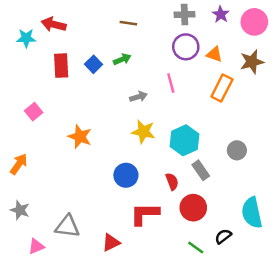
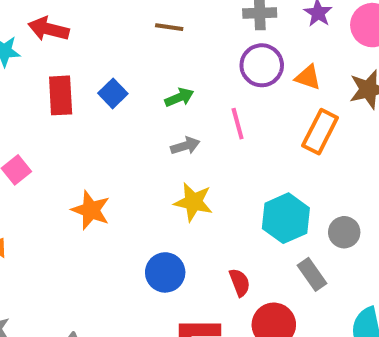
green arrow: (122, 59) -> (179, 97), moved
cyan hexagon: (185, 140) -> (286, 218), moved
gray rectangle: (201, 170) -> (312, 274), moved

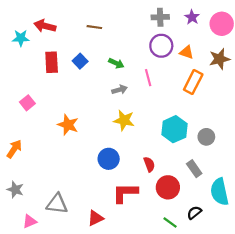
brown line: (169, 27) -> (94, 27), moved
green arrow: (179, 97) -> (116, 63), turned 48
gray rectangle: (312, 274) -> (194, 169), moved

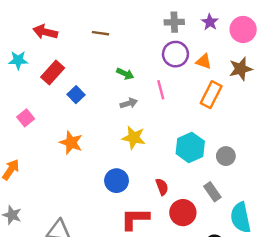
cyan star: (21, 38) -> (18, 60), moved
blue square: (80, 61) -> (76, 95), moved
red rectangle: (52, 62) -> (53, 73), turned 45

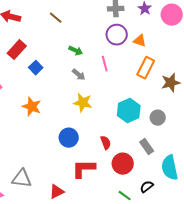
brown line: (101, 33) -> (56, 18), turned 32
brown star: (241, 69) -> (171, 83), moved
gray arrow: (129, 103) -> (79, 75), turned 56

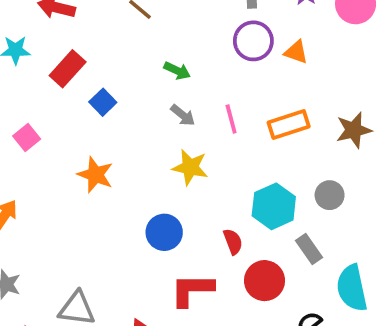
pink line: (105, 64) -> (231, 119), moved
orange rectangle: (146, 68) -> (289, 125), moved, turned 45
cyan hexagon: (129, 111) -> (274, 206), moved

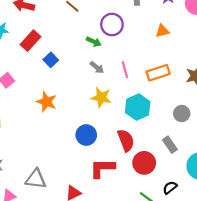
purple circle: (253, 41) -> (112, 24), moved
orange triangle: (296, 52) -> (162, 31), turned -32
cyan hexagon: (274, 206) -> (138, 107), moved
red semicircle: (233, 242) -> (126, 140), size x1.5

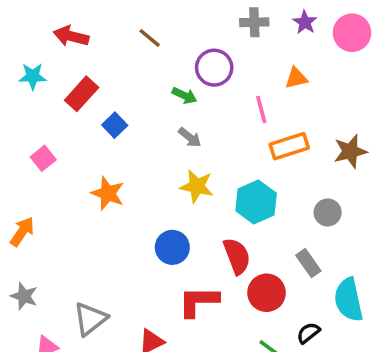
pink line: (125, 70) -> (261, 109), moved
gray triangle: (36, 179) -> (90, 319), turned -45

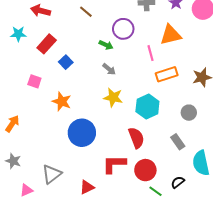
orange triangle: (296, 78) -> (171, 35), size x1.6
pink square: (43, 158) -> (34, 81), moved, turned -32
blue circle: (172, 247) -> (82, 133), moved, size x1.4
red circle: (267, 293) -> (145, 170), moved

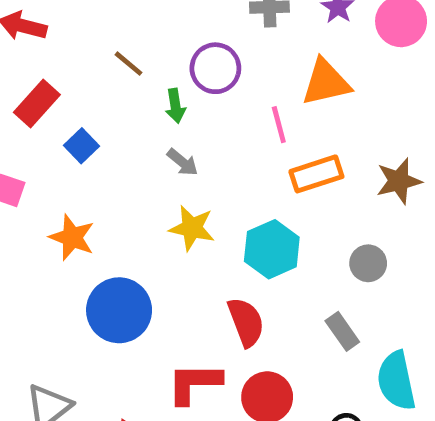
brown line: (86, 12) -> (128, 64), moved
green arrow: (106, 45) -> (175, 106), turned 56

